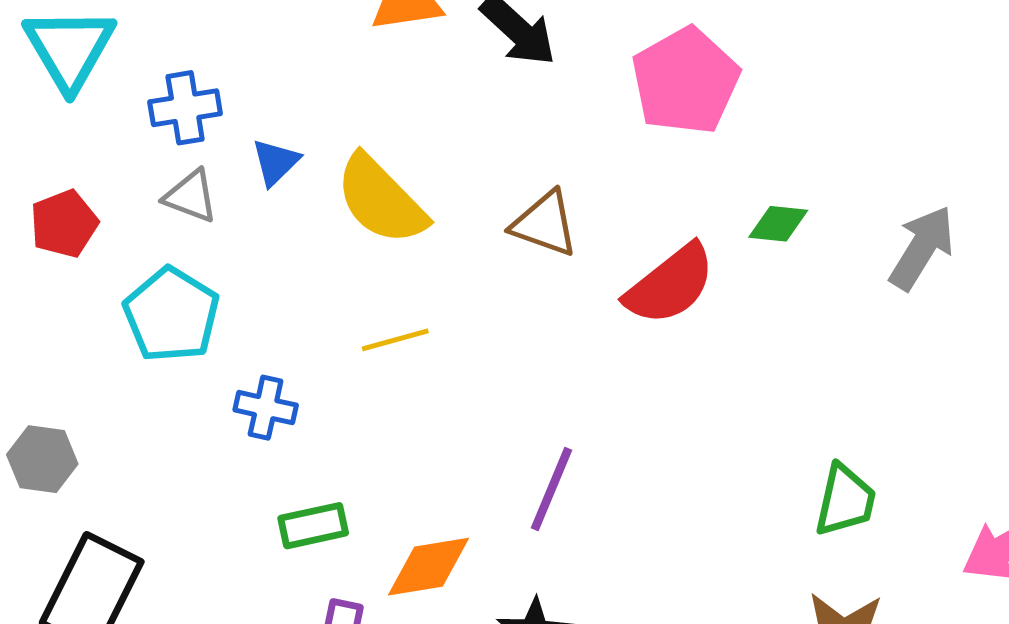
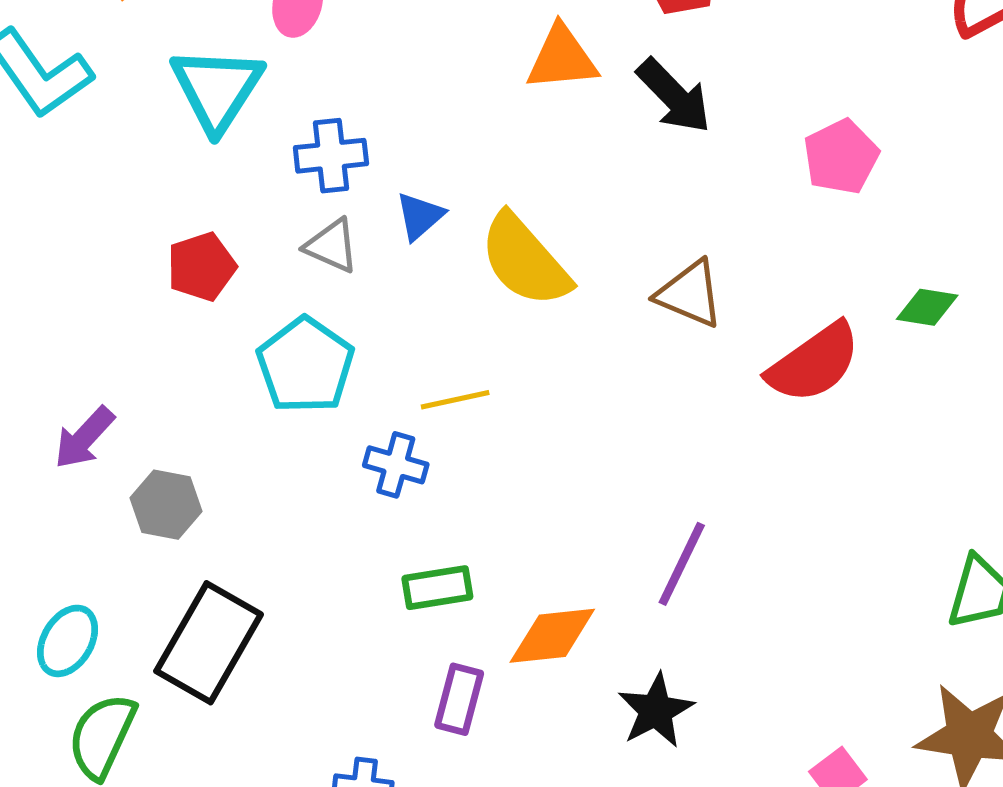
pink pentagon: (685, 81) -> (841, 157), size x0.7
yellow line: (395, 340) -> (455, 400), moved

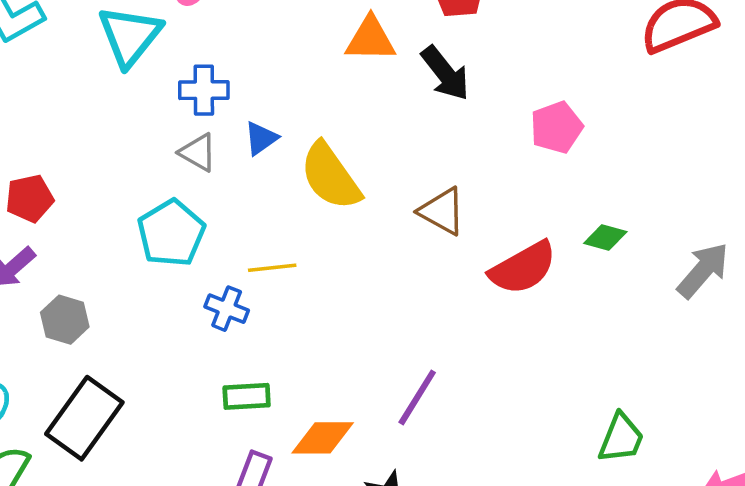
red pentagon: (201, 267) -> (30, 198), moved

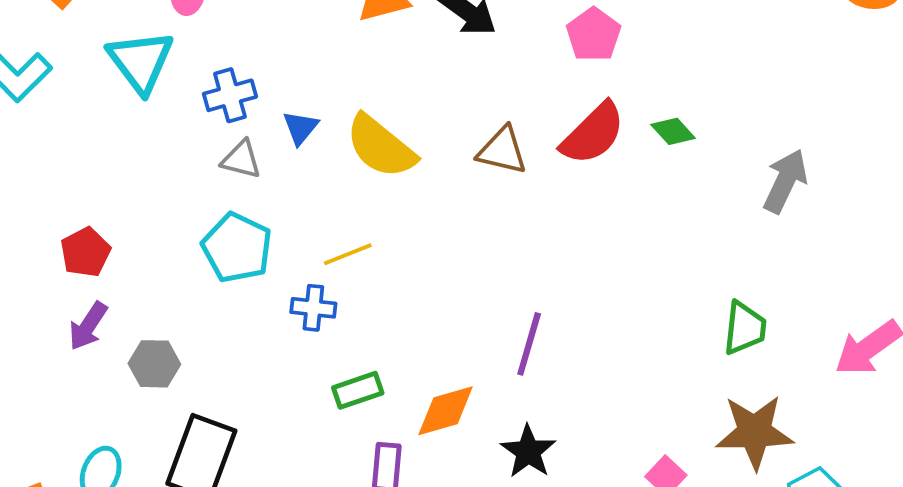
green diamond: (605, 237) -> (673, 131), turned 48
red semicircle: (523, 268) -> (593, 134), moved
gray arrow: (703, 270) -> (785, 181), moved

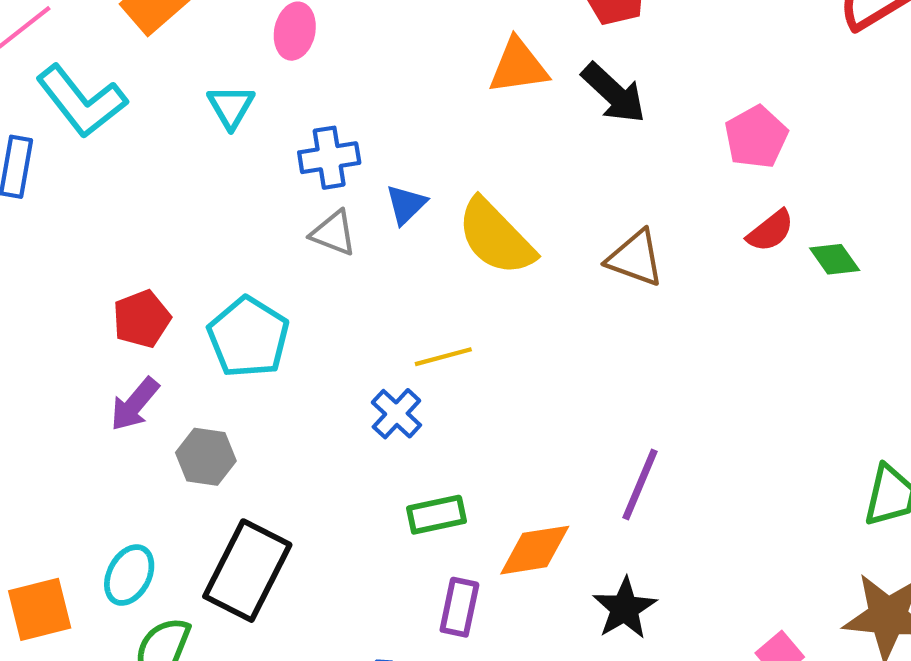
cyan triangle: (141, 61) -> (231, 107), size x0.6
red semicircle: (593, 134) -> (770, 231), moved, size x0.6
cyan pentagon: (237, 248) -> (248, 337), moved
blue cross: (313, 308) -> (396, 414), turned 30

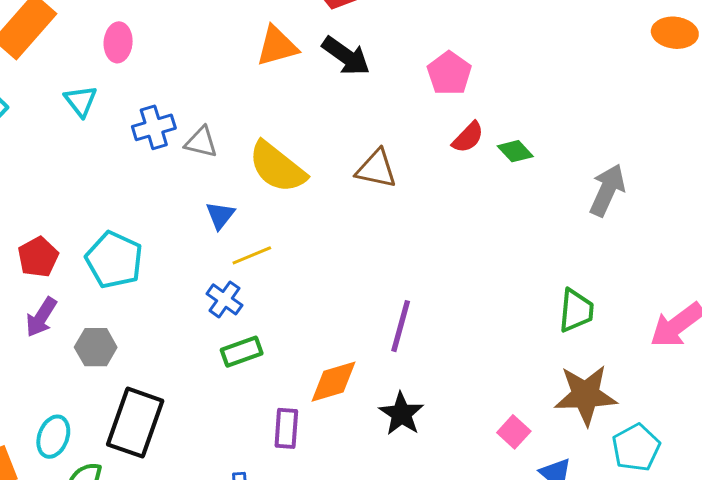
blue triangle: (406, 204) -> (220, 215), moved
gray triangle: (334, 233) -> (201, 142), moved
green rectangle: (436, 515) -> (242, 352), moved

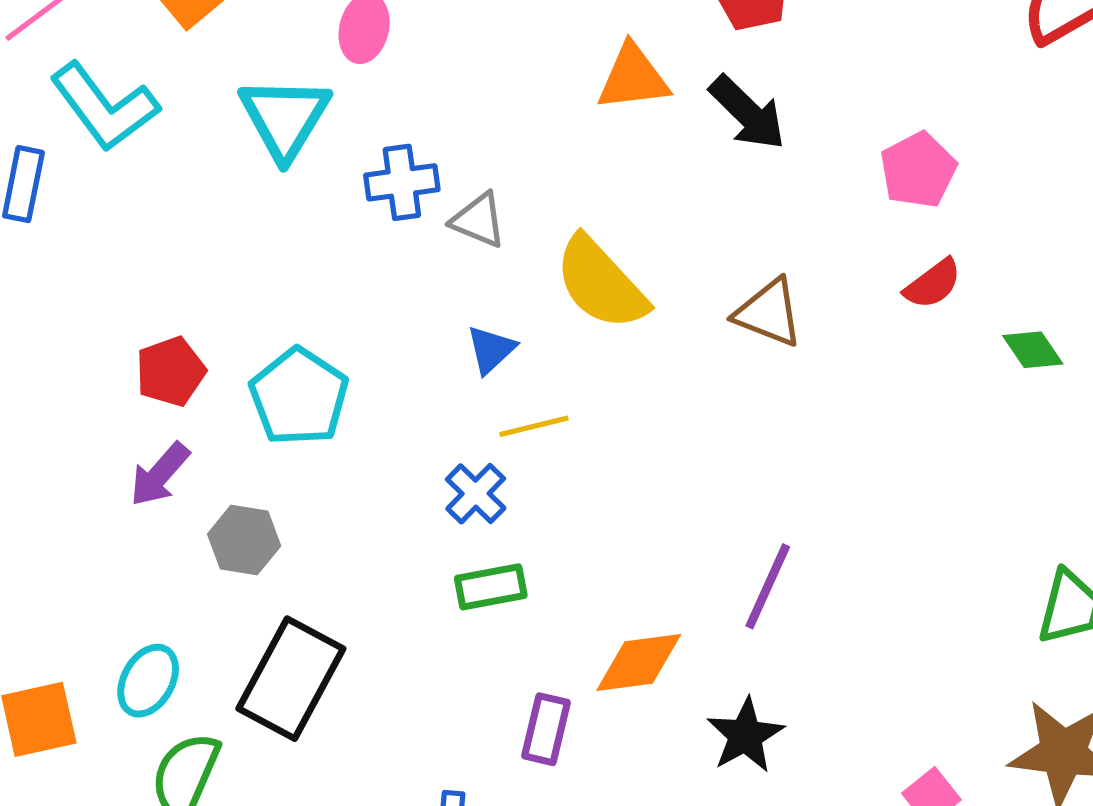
cyan triangle: (81, 101) -> (285, 118), size x1.6
green diamond: (515, 151) -> (1033, 350), moved

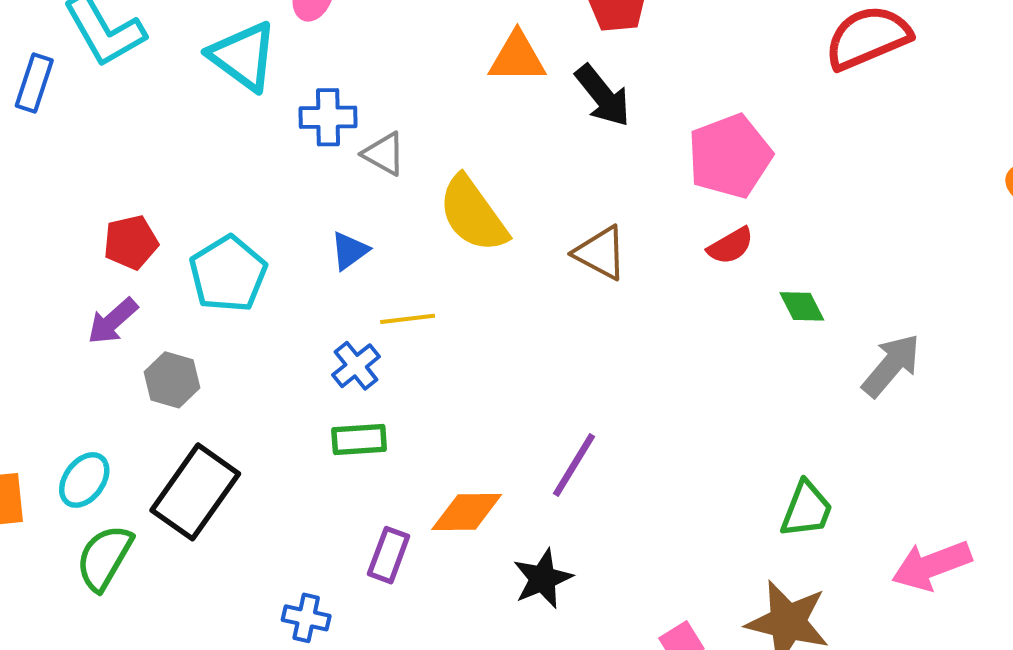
cyan triangle: (285, 118) -> (243, 56), turned -32
pink pentagon: (918, 170) -> (730, 156), size x1.4
blue triangle: (491, 350) -> (350, 251), moved

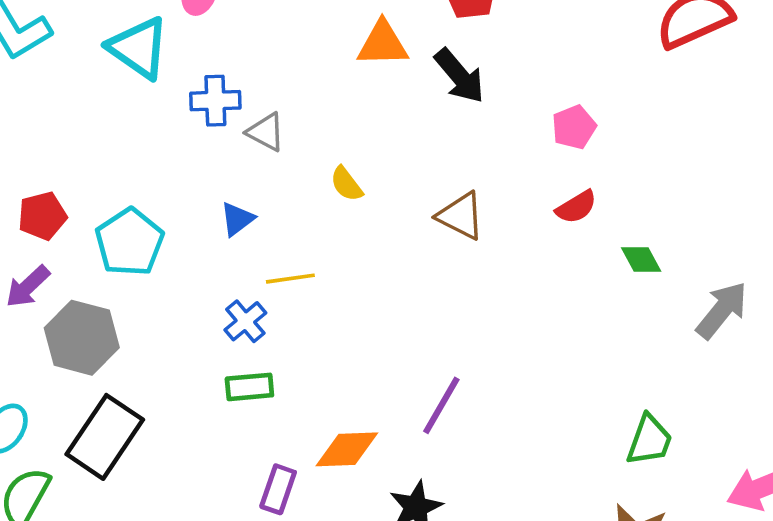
pink pentagon: (730, 156) -> (574, 127), size x0.6
yellow semicircle: (473, 214) -> (346, 184), size x0.5
gray hexagon: (172, 380) -> (82, 338), size x1.5

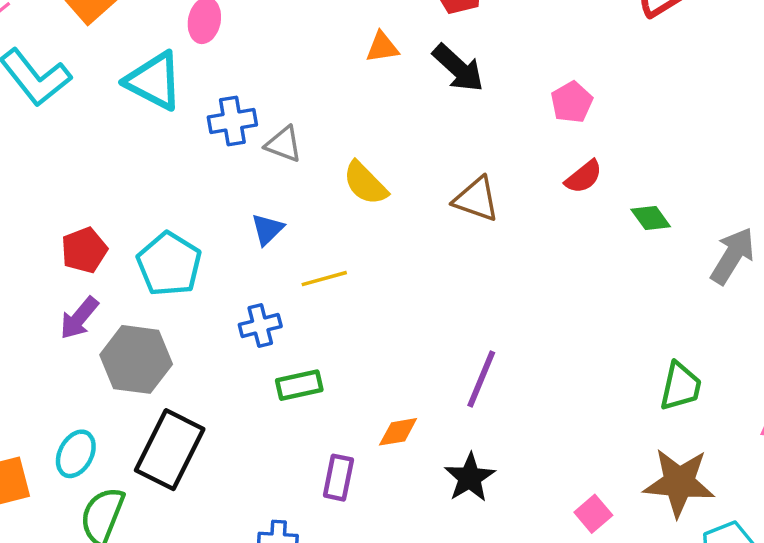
orange triangle: (383, 44) -> (382, 47), size x0.7
yellow semicircle: (346, 184) -> (365, 183), size x1.4
blue cross: (245, 321) -> (260, 326), moved, turned 33
orange diamond: (347, 449) -> (398, 432), size x0.7

